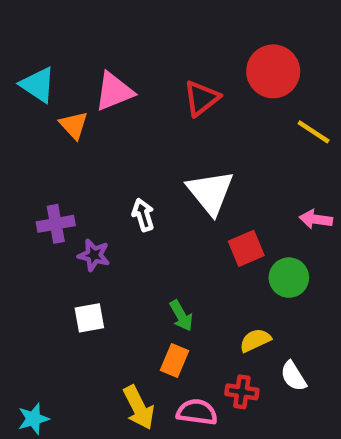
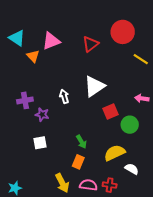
white triangle: (210, 192) -> (94, 86), turned 35
yellow semicircle: (255, 340) -> (115, 153), size x1.5
white semicircle: (293, 376) -> (132, 169), turned 152
red cross: (242, 392) -> (110, 185), moved

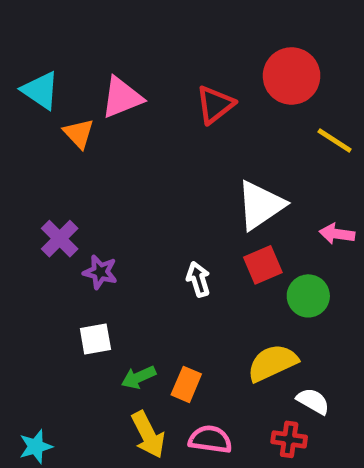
white triangle: (94, 86) -> (260, 205), moved
white arrow: (64, 96) -> (198, 279), moved
purple cross: (25, 100) -> (60, 239), turned -35
green arrow: (81, 142) -> (139, 377), moved, turned 96
red cross: (110, 185) -> (289, 439), moved

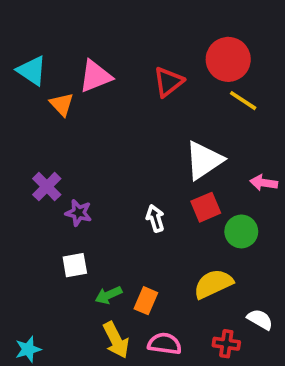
yellow line: (335, 141) -> (243, 101), moved
white semicircle: (313, 401) -> (260, 319), moved

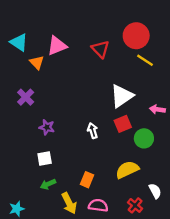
red triangle: (168, 82) -> (100, 49), turned -36
purple cross: (47, 187) -> (26, 97), moved
green arrow: (108, 295) -> (48, 184), moved
white semicircle: (260, 319) -> (155, 191), turned 32
red cross: (226, 344) -> (135, 205), turned 32

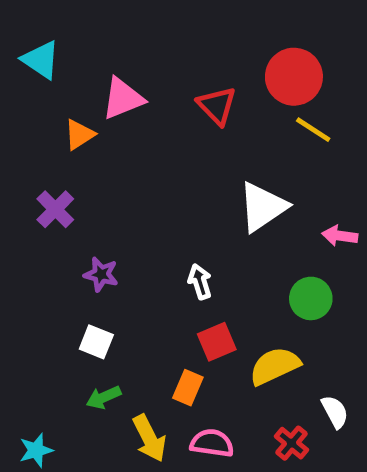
cyan triangle: (19, 42) -> (41, 60), moved
orange triangle: (37, 63) -> (79, 135), turned 40
red square: (123, 124) -> (217, 342), moved
white square: (45, 159) -> (96, 342), turned 32

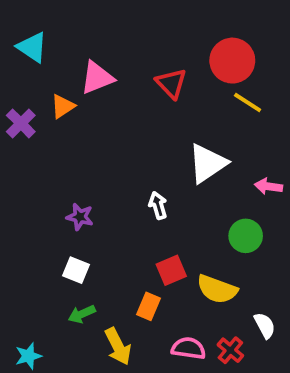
purple cross: (55, 209) -> (21, 123), moved
white arrow: (200, 282) -> (158, 205), moved
yellow semicircle: (275, 366) -> (217, 289), turned -135
pink semicircle: (212, 443) -> (188, 348), moved

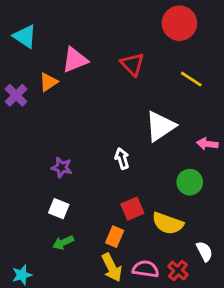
red circle: (232, 61) -> (179, 23), moved
yellow arrow: (118, 346) -> (112, 268), moved

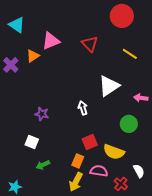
white square: (59, 209) -> (32, 142), moved
yellow arrow: (112, 268) -> (76, 182), turned 54
pink semicircle: (146, 269) -> (99, 171), moved

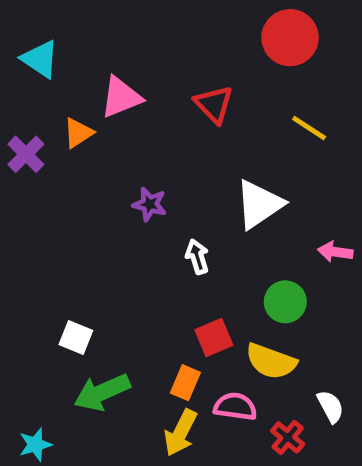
pink arrow: (141, 98) -> (335, 252), moved
purple star: (42, 114) -> (150, 204), moved
green circle: (129, 124) -> (285, 302), moved
green arrow: (43, 165) -> (102, 392), size x1.6

